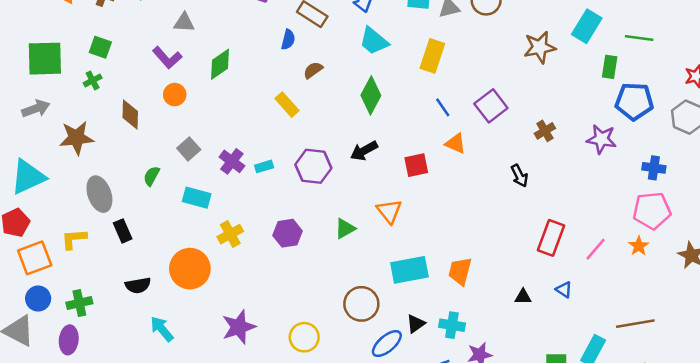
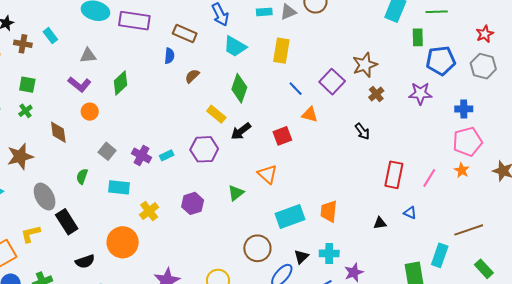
brown star: (540, 47) -> (365, 65), moved
yellow rectangle: (287, 105) -> (216, 114), moved
black rectangle: (123, 231) -> (67, 222), size x1.4

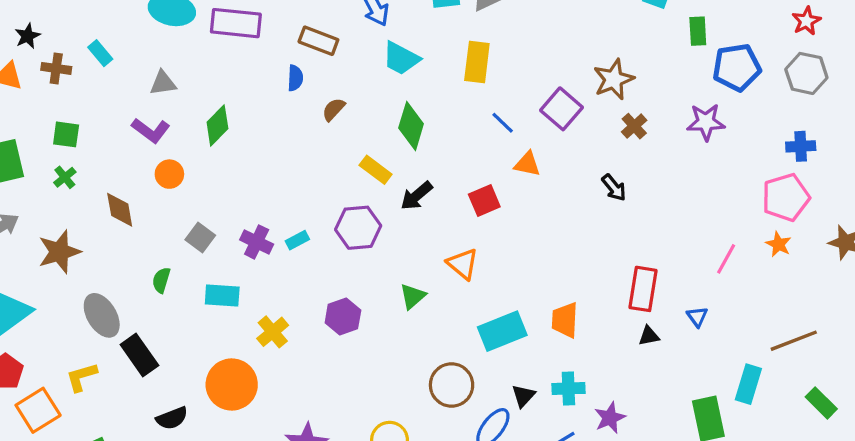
blue cross: (464, 109) -> (801, 146), moved
red rectangle: (394, 175) -> (643, 289), moved
blue triangle: (410, 213) -> (697, 317), turned 32

